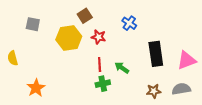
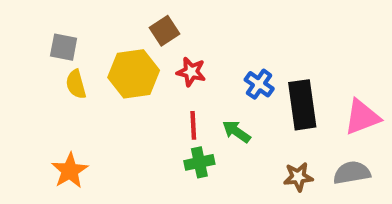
blue cross: (129, 23) -> (259, 84), moved
yellow semicircle: (13, 58) -> (76, 84), moved

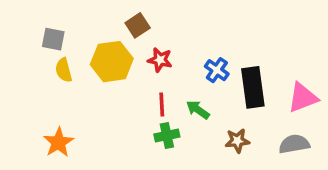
brown star: (298, 177) -> (237, 141), moved

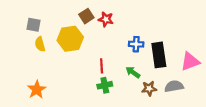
red star: (160, 60) -> (106, 19), moved
blue cross: (217, 70) -> (136, 44), turned -32
green arrow: (198, 110) -> (133, 72), moved
gray semicircle: (294, 144) -> (174, 86), moved

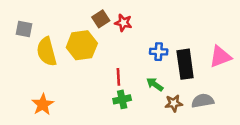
gray square: (33, 25) -> (24, 29), moved
yellow semicircle: (40, 44) -> (47, 52), size x1.6
pink triangle: (190, 61) -> (220, 57), moved

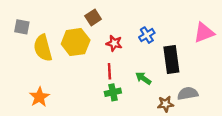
red star: (123, 23) -> (114, 43), moved
blue cross: (159, 52) -> (147, 35), moved, turned -35
pink triangle: (220, 57) -> (204, 33), moved
brown star: (174, 103) -> (166, 104), moved

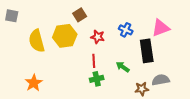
gray square: (22, 27) -> (12, 16), moved
pink triangle: (204, 33) -> (161, 28), moved
blue cross: (147, 35) -> (126, 30), turned -32

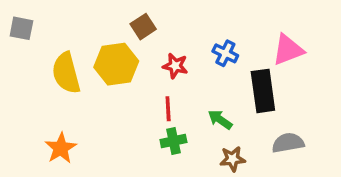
brown star: (142, 89) -> (233, 159), moved

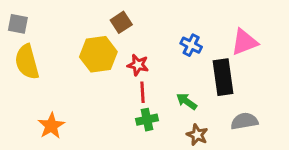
red star: (175, 66) -> (138, 65), moved
yellow semicircle: (66, 73) -> (27, 62), moved
brown star: (233, 159) -> (197, 135), turned 30

